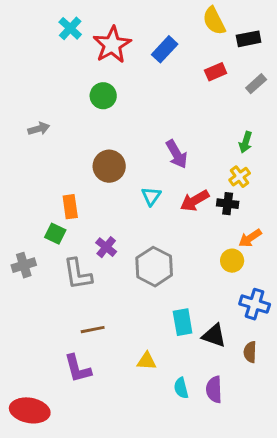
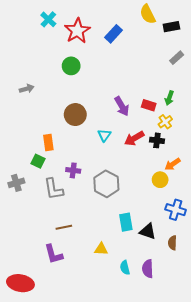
red rectangle: (216, 72) -> (149, 105), moved, turned 40
purple cross: (106, 247) -> (73, 170), turned -32

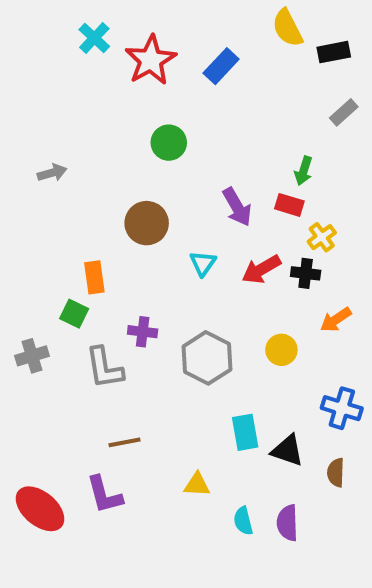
green circle: (71, 66) -> (169, 143), moved
green arrow: (169, 98) -> (304, 171), moved
yellow circle: (160, 180) -> (281, 350), moved
red ellipse: (20, 283) -> (40, 509), moved, turned 30

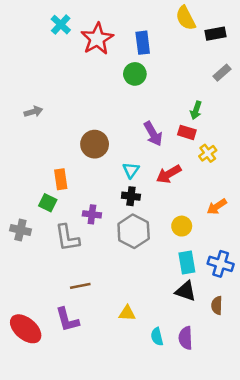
blue rectangle: (221, 66) -> (143, 43), turned -50
green circle: (169, 143) -> (135, 74), moved
black cross: (306, 273) -> (131, 196), moved
gray cross: (32, 356) -> (20, 230), turned 30
cyan rectangle: (245, 432) -> (187, 262), moved

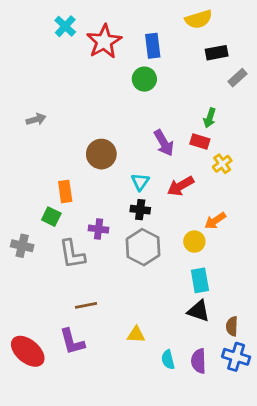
yellow semicircle: (186, 18) -> (199, 19), turned -80
black rectangle: (215, 34) -> (217, 53), moved
orange arrow: (217, 207) -> (215, 221), moved
blue cross: (221, 264) -> (236, 357), moved

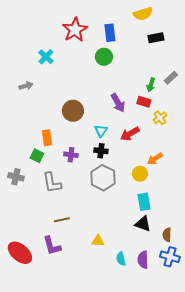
cyan cross: (65, 26) -> (46, 57), moved
gray rectangle: (237, 78) -> (171, 78), moved
purple cross: (99, 229) -> (71, 155), moved

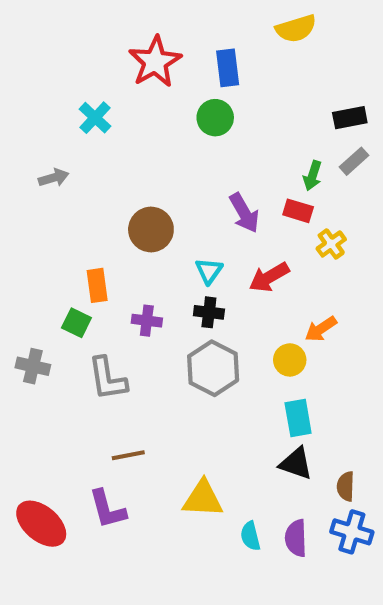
black rectangle: (156, 38) -> (350, 118), moved
yellow triangle: (98, 241) -> (203, 499), size x1.5

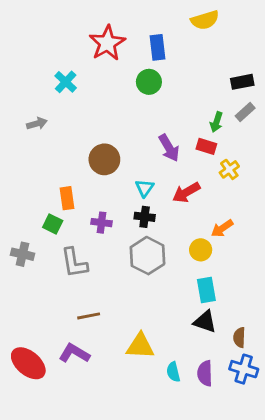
purple L-shape: (107, 509) -> (74, 353), turned 136

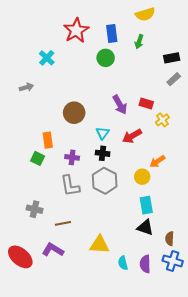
green arrow: (216, 122) -> (139, 42), moved
gray cross: (23, 254) -> (35, 209), moved
gray L-shape: (74, 263) -> (70, 186), moved

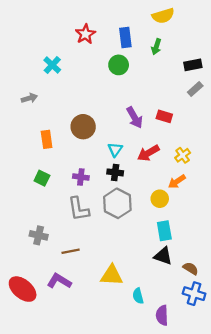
red star: (76, 30) -> (85, 34), size x0.7
yellow cross: (162, 120) -> (183, 155), moved
orange rectangle: (48, 140) -> (47, 139), moved
brown semicircle: (170, 239) -> (191, 268), turned 120
purple semicircle: (145, 264) -> (162, 315), moved

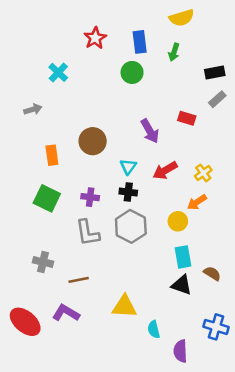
red rectangle: (164, 116) -> (187, 118), moved
green square: (42, 178) -> (47, 198), size x1.5
brown semicircle: (191, 268) -> (212, 273), moved

